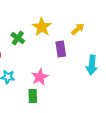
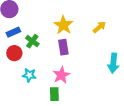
green cross: (18, 38) -> (32, 41), moved
purple rectangle: (61, 49) -> (63, 47), moved

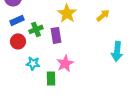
green cross: (32, 41) -> (36, 29), turned 32
purple rectangle: (63, 47) -> (56, 35), moved
green rectangle: (54, 94) -> (51, 78), moved

